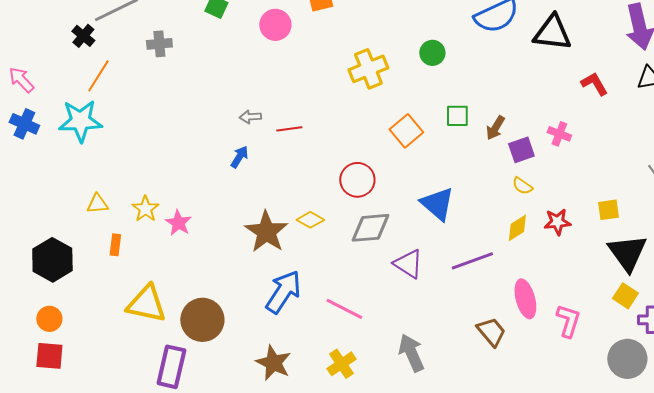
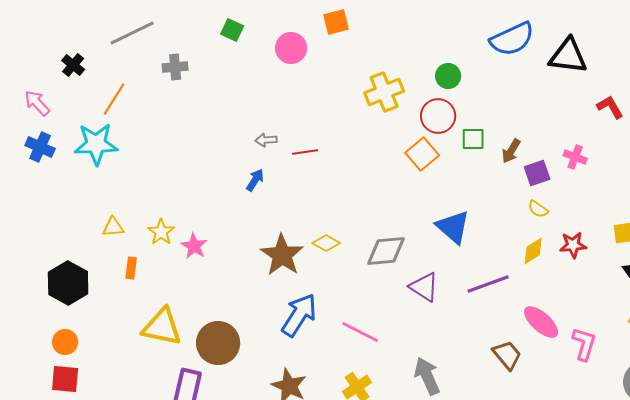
black cross: (83, 36) -> (73, 65), moved
red circle: (357, 180) -> (438, 116), moved
pink ellipse: (525, 299) -> (541, 322), turned -33

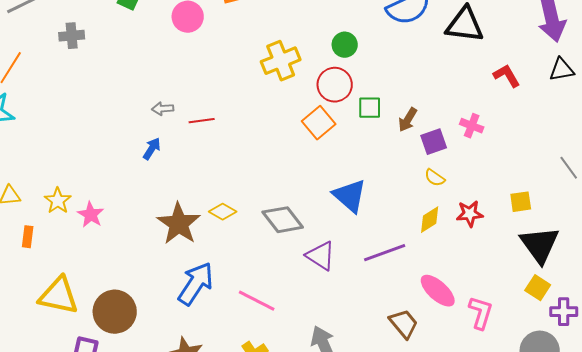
gray diamond: (386, 251) -> (283, 220), turned 57

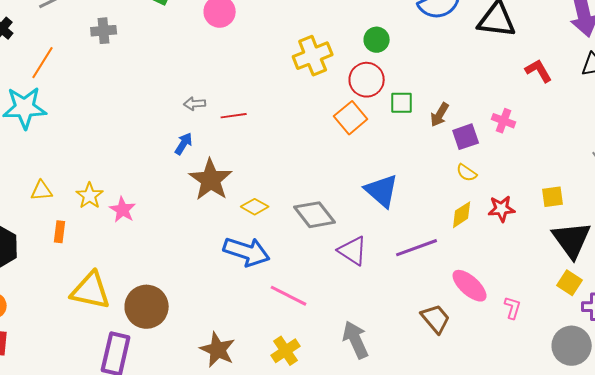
brown star: (179, 224) -> (211, 180), moved
blue arrow: (196, 284) -> (247, 252), moved, turned 75
pink L-shape: (481, 313) -> (513, 308), size x0.7

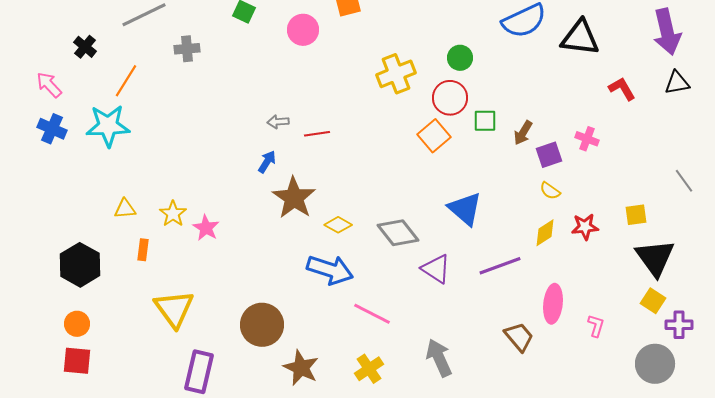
pink ellipse: (470, 286) -> (553, 304), turned 54
yellow triangle: (91, 291) -> (174, 309), turned 42
brown circle: (147, 307) -> (262, 325), moved

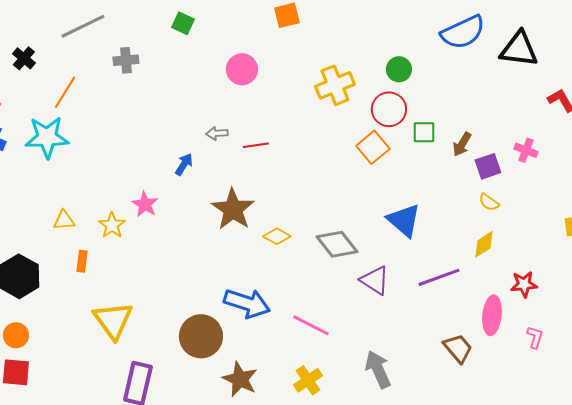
pink circle: (303, 30) -> (242, 69), moved
blue arrow: (267, 162) -> (184, 164), moved
red star: (585, 227) -> (524, 284), moved
pink star: (206, 228) -> (145, 204), moved
blue arrow: (330, 270) -> (247, 303), moved

